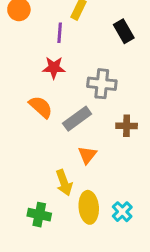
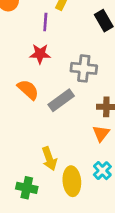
orange triangle: (87, 155) -> (101, 133), moved
cyan cross: (122, 212) -> (102, 171), moved

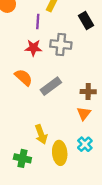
gray cross: (84, 68) -> (61, 45), moved

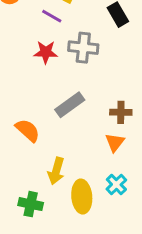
purple line: (38, 22) -> (52, 16), turned -64
orange semicircle: (24, 77) -> (28, 130), moved
yellow arrow: (41, 134) -> (56, 171), turned 36

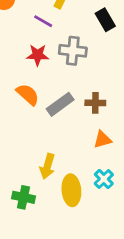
brown cross: (121, 112) -> (95, 103), moved
orange semicircle: (28, 130) -> (28, 94), moved
orange triangle: (115, 142) -> (102, 140), turned 36

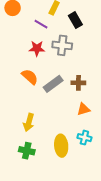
black rectangle: (105, 20) -> (75, 20), moved
yellow arrow: (47, 166) -> (29, 122), moved
cyan cross: (104, 179) -> (84, 138), turned -32

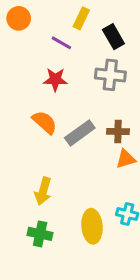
gray cross: (62, 45) -> (110, 75), moved
orange triangle: (83, 109) -> (126, 159), moved

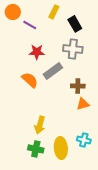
purple line: (61, 43) -> (30, 25), moved
gray rectangle: (80, 133) -> (53, 71), moved
yellow arrow: (43, 191) -> (40, 125), moved
green cross: (40, 234) -> (36, 149), moved

